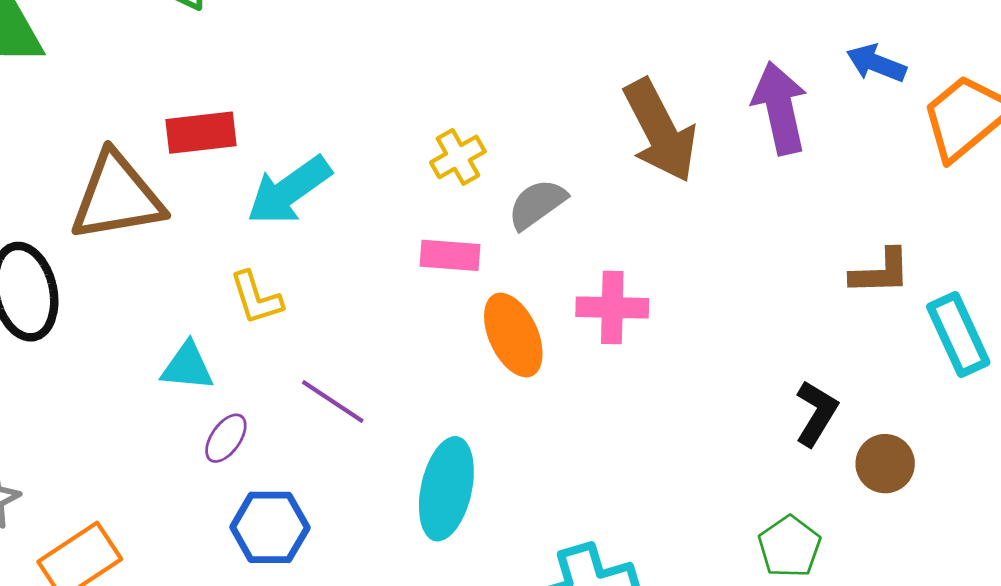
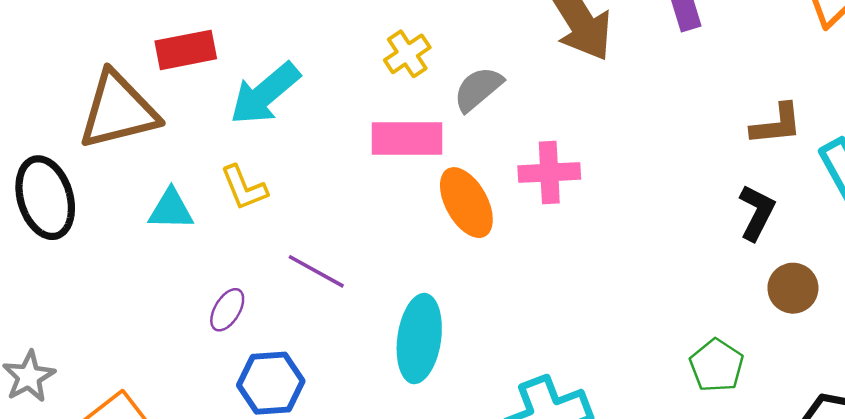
pink rectangle: (450, 255) -> (407, 139), size x1.4
cyan triangle: (187, 367) -> (171, 210), moved
black L-shape: (816, 413) -> (757, 212), moved

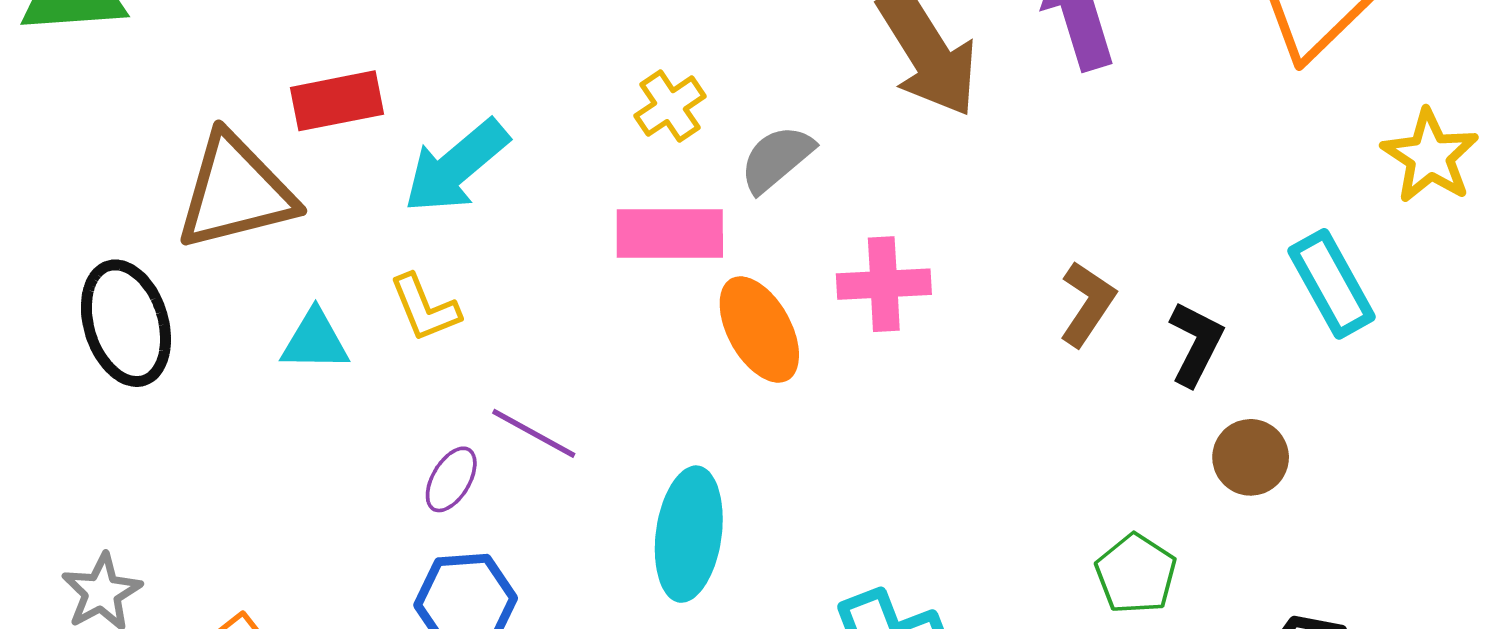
brown L-shape: (776, 124) -> (1087, 304), moved, turned -50
purple ellipse: (227, 310) -> (451, 479), moved

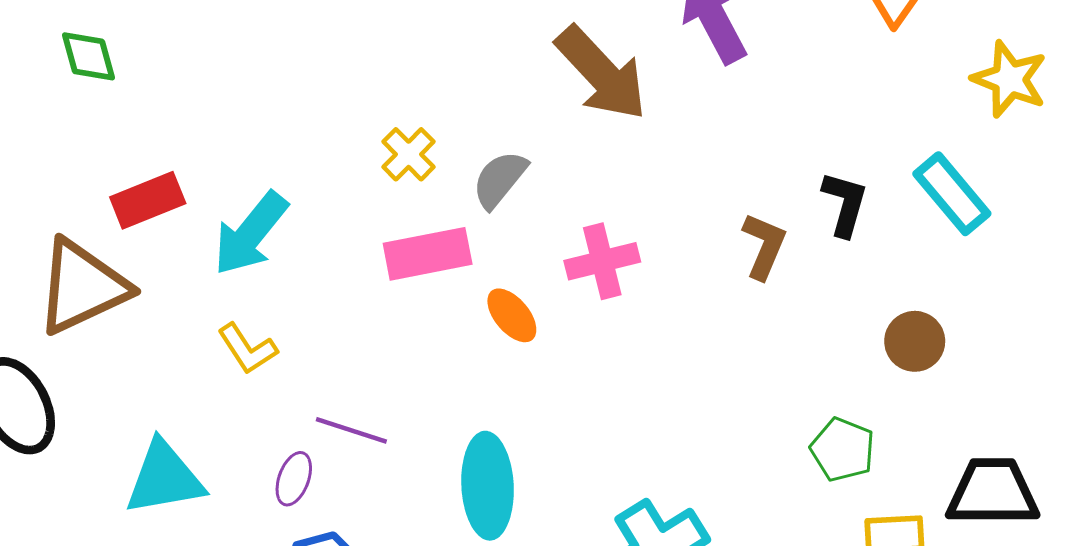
orange ellipse: (759, 330) -> (512, 315), size x0.7
cyan triangle: (315, 341) -> (164, 478), moved, size x1.5
black L-shape: (1196, 344) -> (845, 204), moved

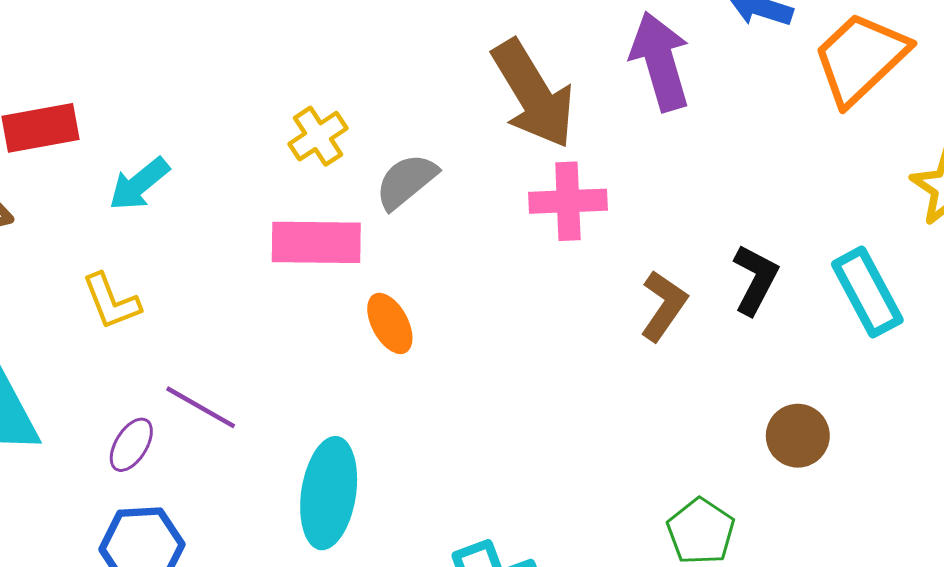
cyan arrow: (251, 234) -> (139, 184), size x0.7
pink cross: (602, 261) -> (568, 201), moved

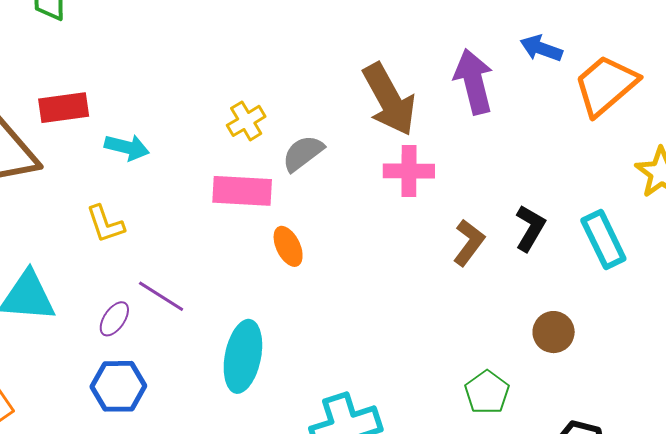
cyan arrow: (139, 184) -> (127, 147), turned -129

